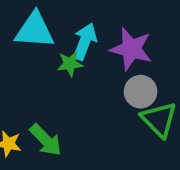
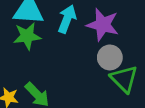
green star: (70, 64) -> (27, 36), moved, size x1.4

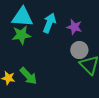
purple star: (103, 25) -> (74, 27), size x0.7

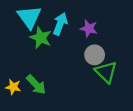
cyan triangle: (22, 17) -> (29, 17), turned 50
green star: (21, 35) -> (41, 38), moved, turned 30

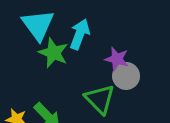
purple star: (89, 28) -> (117, 59), moved
green triangle: (106, 72) -> (100, 99), moved

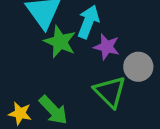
purple star: (117, 59) -> (107, 47), moved

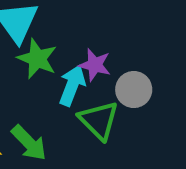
cyan arrow: (88, 22) -> (72, 85), moved

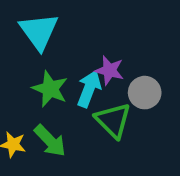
green star: (37, 59) -> (50, 89), moved

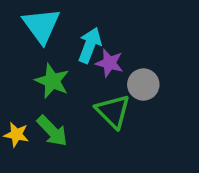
cyan arrow: (89, 89) -> (90, 45), moved

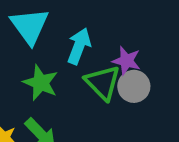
purple star: (109, 63) -> (127, 61), moved
green triangle: (113, 111) -> (103, 83), moved

